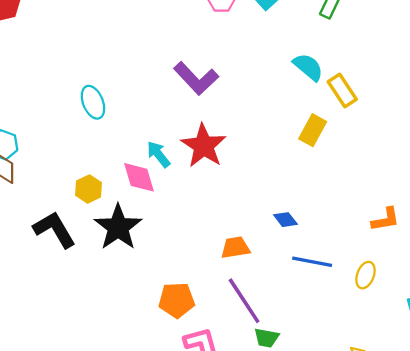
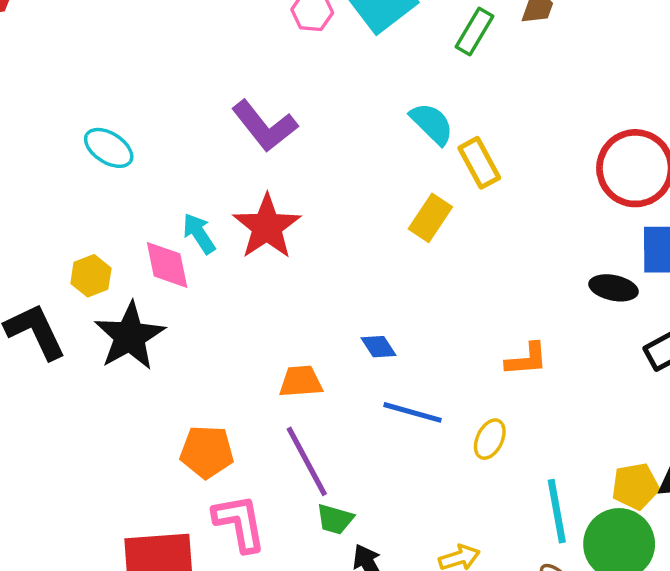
cyan ellipse: (93, 102) -> (109, 148), turned -40

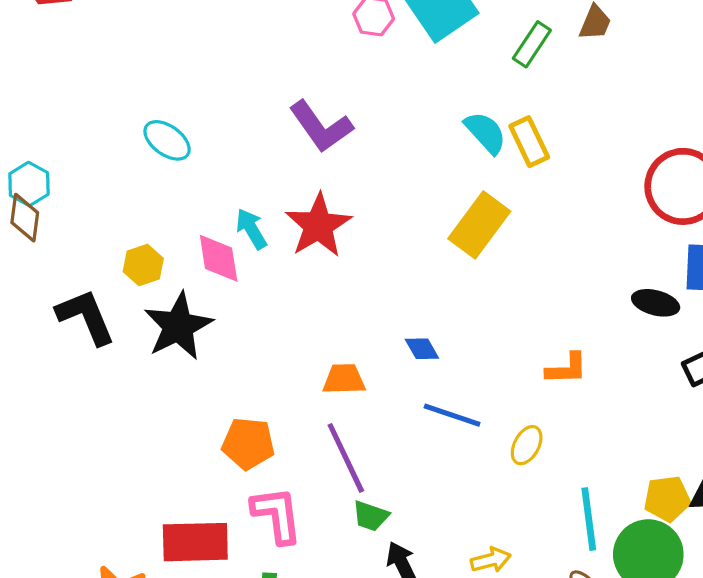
yellow rectangle: (479, 163) -> (529, 142), moved
yellow rectangle: (430, 218) -> (479, 225), size x1.4

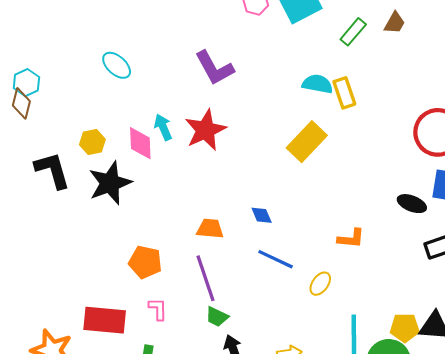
cyan semicircle: (485, 133) -> (317, 84), turned -44
pink L-shape: (277, 515) -> (158, 309), size x0.6

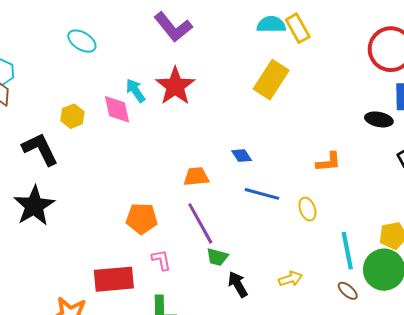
black star: (110, 183) -> (34, 206), moved
yellow ellipse: (320, 284) -> (307, 209), turned -45

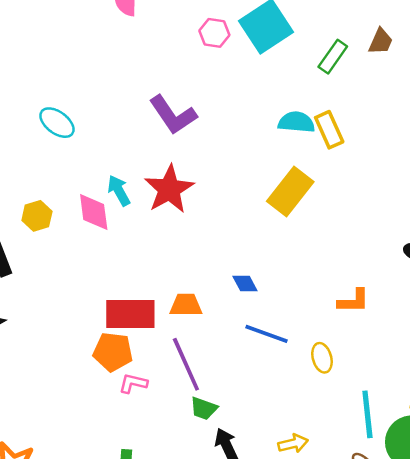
pink L-shape: (161, 260) -> (133, 383), moved, turned -70
red rectangle: (114, 279) -> (130, 314), moved

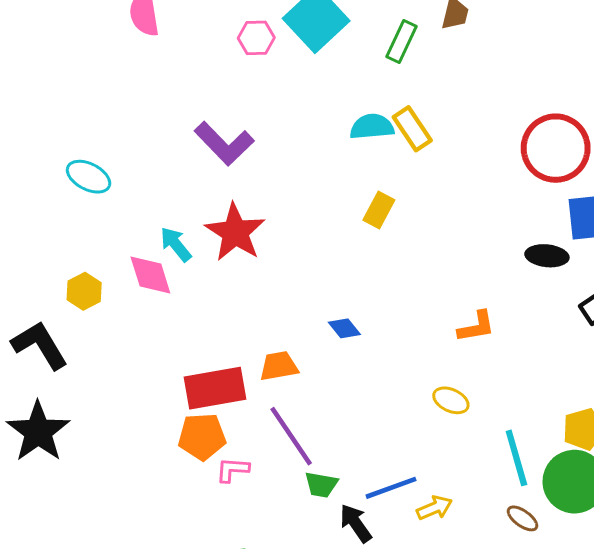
yellow rectangle: (290, 192) -> (379, 210), size x0.6
blue line: (267, 334) -> (391, 488), moved, turned -30
yellow ellipse: (322, 358) -> (451, 400), turned -40

